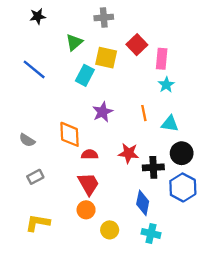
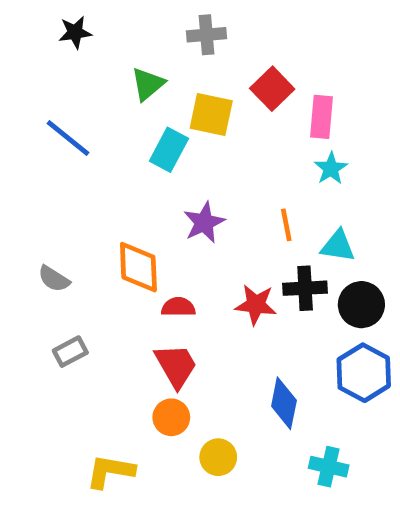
black cross: (153, 167) -> (305, 288), moved
yellow L-shape: (38, 223) -> (110, 471), moved
cyan cross: (151, 233) -> (329, 467), moved

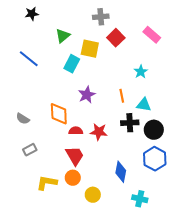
gray cross: (206, 35) -> (101, 17), moved
pink rectangle: (321, 117) -> (152, 35), moved, turned -54
red star: (256, 305) -> (99, 132), moved
yellow L-shape: (110, 471) -> (47, 183), moved

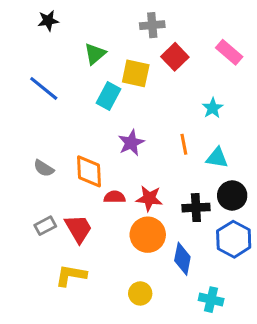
gray semicircle: (23, 119) -> (44, 168), moved
black cross: (130, 123) -> (196, 208), moved
red trapezoid: (75, 156) -> (78, 229), moved
orange circle: (73, 178) -> (148, 235), moved, size x1.5

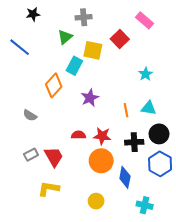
gray cross: (152, 25) -> (84, 17), moved
pink rectangle: (229, 52) -> (145, 20), moved
blue line: (44, 88) -> (20, 47), moved
orange line: (184, 144) -> (126, 110), moved
orange diamond: (89, 171) -> (54, 85), moved, turned 45

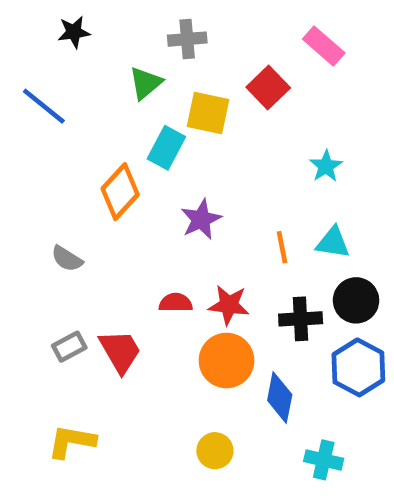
yellow L-shape: (49, 189) -> (72, 441), moved

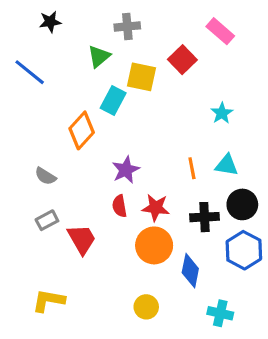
purple star: (201, 219) -> (126, 170), moved
red semicircle: (176, 303) -> (119, 206), turned -100
gray rectangle: (69, 347) -> (47, 220), moved

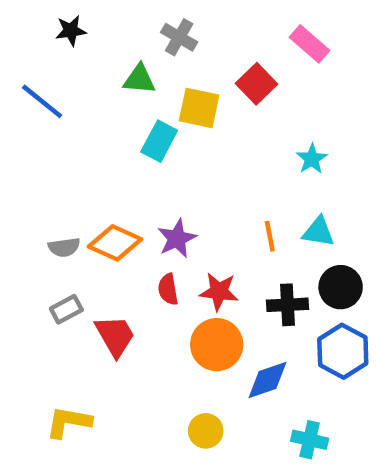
gray cross: (127, 26) -> (179, 37), turned 35
green triangle: (99, 56) -> (139, 79), turned 45
orange diamond: (82, 130) -> (115, 243), moved, turned 72
gray semicircle: (45, 176) -> (64, 247), turned -40
blue diamond: (190, 271) -> (268, 380), turned 60

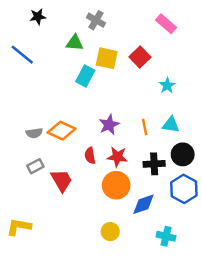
red square: (257, 84) -> (140, 57), moved
purple star: (177, 238) -> (109, 125), moved
yellow L-shape: (69, 422) -> (19, 227), moved

